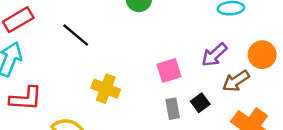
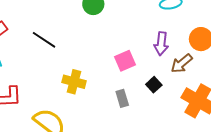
purple arrow: (214, 55) -> (161, 44), turned -35
gray rectangle: (173, 109) -> (122, 98), moved

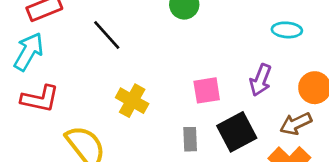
brown arrow: (182, 63) -> (296, 124), moved
black square: (154, 85) -> (237, 132), size x1.8

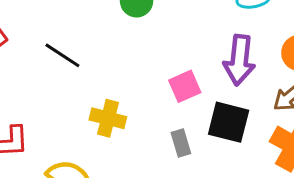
purple arrow: (261, 80) -> (239, 60), size x1.4
black square: (237, 132) -> (229, 122), turned -33

